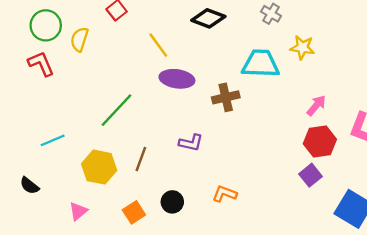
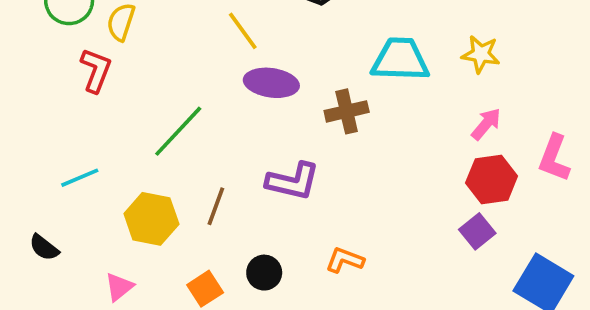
yellow star: (302, 47) -> (481, 54), moved
red L-shape: (41, 64) -> (96, 70), moved, turned 44
purple L-shape: (191, 143) -> (293, 181), size x1.4

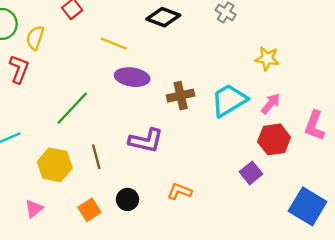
yellow line: (243, 31) -> (114, 44), turned -32
cyan trapezoid: (400, 60) -> (229, 100), moved, turned -33
brown line: (216, 206) -> (96, 157), turned -35
purple square: (477, 231) -> (251, 173), moved

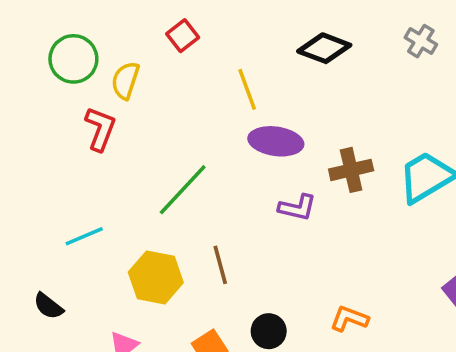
yellow line: (114, 44) -> (247, 89), turned 48
purple L-shape: (146, 141) -> (297, 208), moved, size x0.7

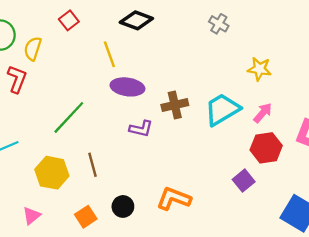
black diamond: (324, 48) -> (136, 20), moved
orange L-shape: (349, 319) -> (174, 199), size x1.4

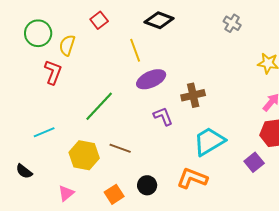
purple ellipse: (127, 87) -> (151, 79), turned -32
cyan trapezoid: (222, 110) -> (209, 141), moved
purple L-shape: (141, 129) -> (163, 116), turned -125
brown line: (92, 165) -> (120, 148), turned -55

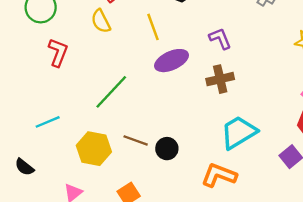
yellow semicircle: (67, 45) -> (101, 21), moved, turned -45
purple L-shape: (163, 116) -> (220, 39), moved
black circle: (147, 185) -> (167, 149), moved

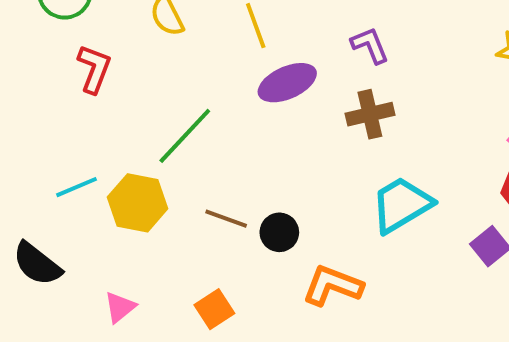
yellow hexagon: (94, 149) -> (138, 203), moved
black semicircle: (24, 167) -> (37, 264), size x1.5
orange L-shape: (219, 175) -> (333, 286), moved

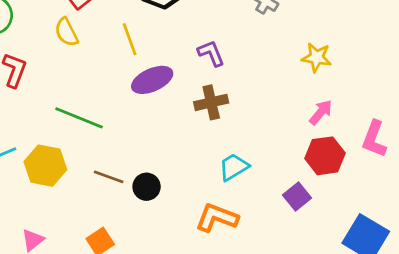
green line: (185, 136) -> (79, 118), turned 69
cyan trapezoid: (401, 205) -> (234, 167), size x0.7
orange L-shape: (333, 286) -> (217, 218), moved

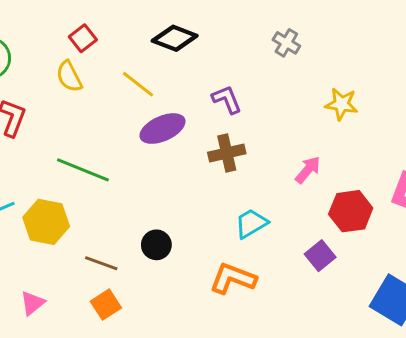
yellow line: (130, 39) -> (138, 84), turned -32
pink arrow: (321, 112) -> (308, 170), moved
brown line: (109, 177) -> (101, 263), moved

